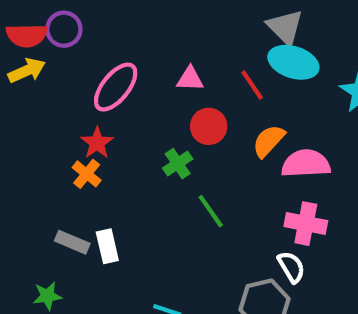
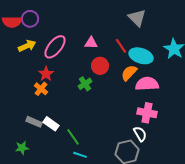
cyan ellipse: (293, 62) -> (141, 56), moved
yellow arrow: (27, 71) -> (27, 46), moved
green line: (211, 211) -> (73, 137), moved
white rectangle: (107, 246) -> (51, 124), turned -42

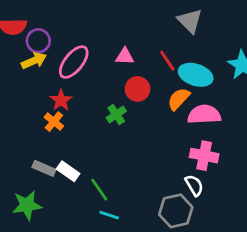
purple circle: (30, 19) -> (38, 41), moved
green star: (22, 148) -> (27, 205), size x1.5

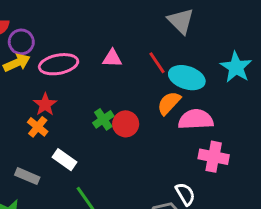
pink ellipse: (74, 62) -> (59, 64), turned 40
red circle: (138, 89) -> (126, 124), moved
pink cross: (204, 156) -> (214, 157), moved
white rectangle: (68, 171) -> (64, 160), moved

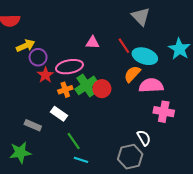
purple circle: (21, 42) -> (38, 57), moved
pink ellipse: (59, 64) -> (69, 67), moved
green cross: (103, 119) -> (86, 85), size x1.5
orange cross: (38, 127) -> (65, 90), moved, turned 32

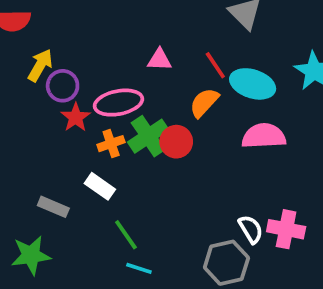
yellow arrow: (26, 46) -> (40, 65), turned -36
orange semicircle: (132, 74) -> (204, 103), moved
pink cross: (164, 112) -> (286, 229), moved

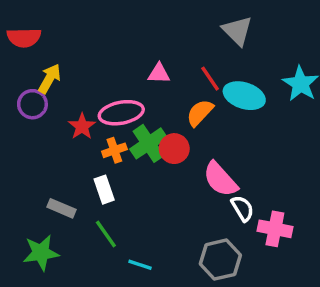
purple circle: (63, 86) -> (32, 104), moved
pink semicircle: (264, 136) -> (220, 179), moved, turned -129
white rectangle: (100, 186) -> (104, 190), turned 36
white semicircle: (251, 229) -> (242, 208), moved
green line: (126, 235) -> (106, 234), moved

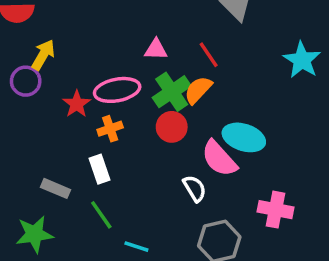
cyan ellipse: (244, 96) -> (244, 137), moved
green cross: (149, 143) -> (172, 92), moved
white semicircle: (242, 208) -> (195, 188), moved

